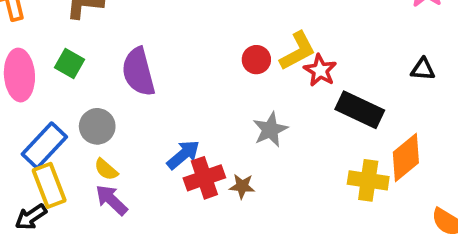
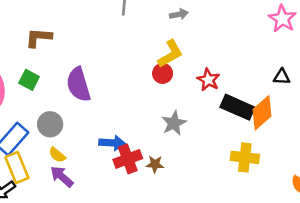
yellow L-shape: (298, 51) -> (170, 54), moved
blue arrow: (183, 155) -> (112, 143), turned 45
orange diamond: (406, 158) -> (262, 113), moved

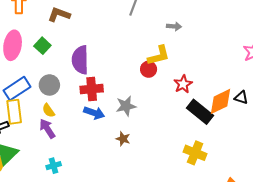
orange diamond: (262, 113) -> (220, 101), moved
gray star: (174, 123) -> (126, 106), moved
red cross: (128, 159) -> (92, 89), moved

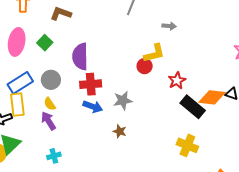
orange diamond: (220, 101) -> (212, 97), turned 32

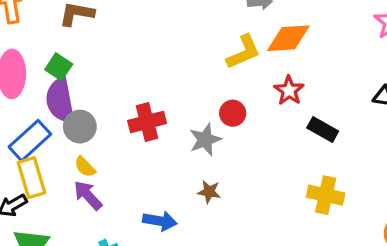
purple semicircle: (80, 56) -> (60, 100), moved
red circle: (145, 66) -> (233, 113), moved
orange diamond: (212, 97) -> (288, 38), moved
blue arrow: (93, 107) -> (160, 221), moved
black rectangle: (193, 107) -> (323, 129), size x0.7

